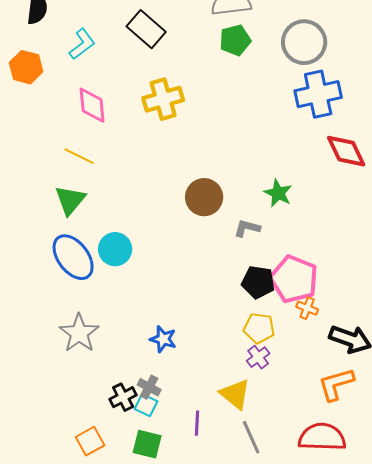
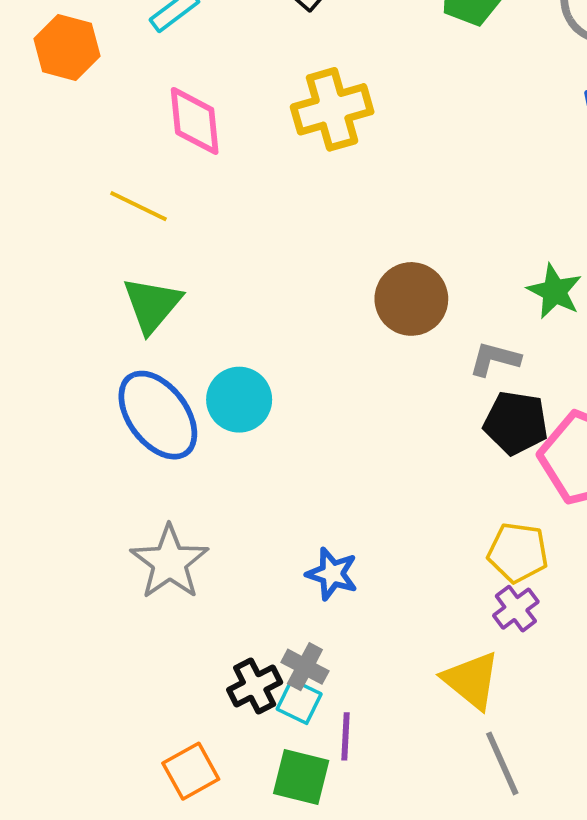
yellow line: (79, 156) -> (139, 206), moved
black pentagon: (258, 282) -> (516, 423), moved
purple line: (197, 423) -> (346, 736), moved

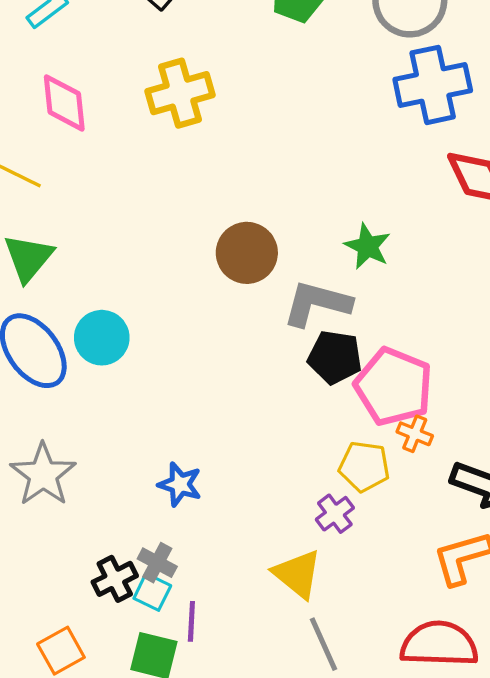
gray L-shape: (495, 359) -> (317, 303), size x1.6
yellow pentagon: (518, 552) -> (364, 466), moved

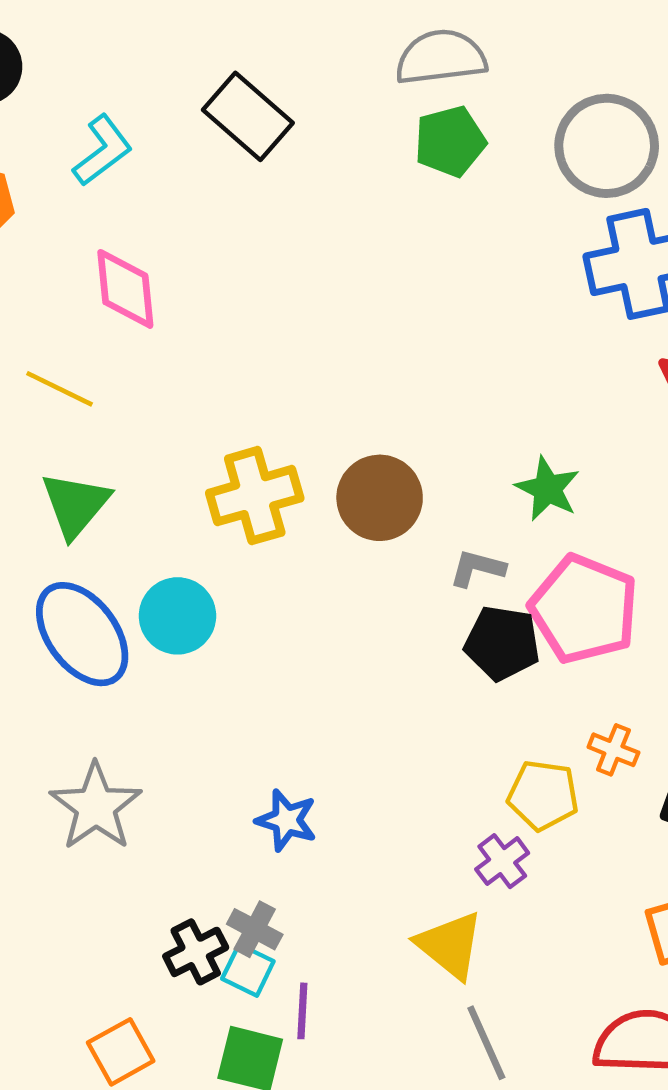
yellow cross: (180, 93) -> (255, 496), moved
gray L-shape: (317, 303) -> (477, 568), size x0.6
pink pentagon: (394, 387) -> (584, 609), moved

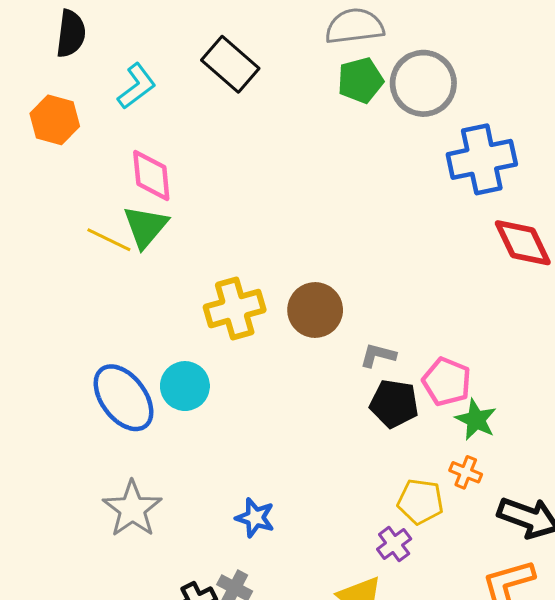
gray circle: (607, 146) -> (423, 83), moved
green star: (548, 489) -> (476, 420), moved
green triangle: (75, 505) -> (145, 227), moved
pink pentagon: (584, 609) -> (447, 382), size x0.7

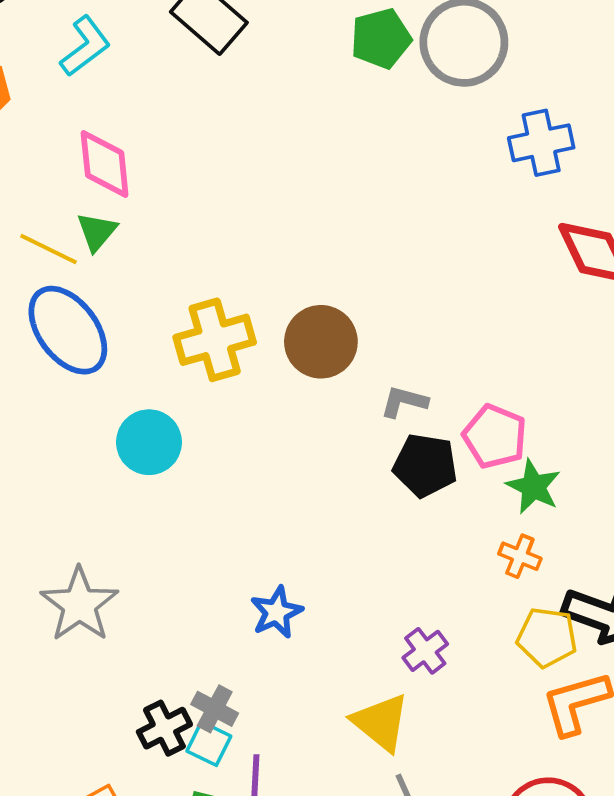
blue cross: (482, 159) -> (541, 143), size x0.7
green triangle: (145, 227) -> (97, 232), size x0.7
blue ellipse: (124, 398) -> (68, 330), moved
yellow pentagon: (420, 502) -> (547, 637), moved
blue star: (255, 518) -> (276, 612), moved, turned 30

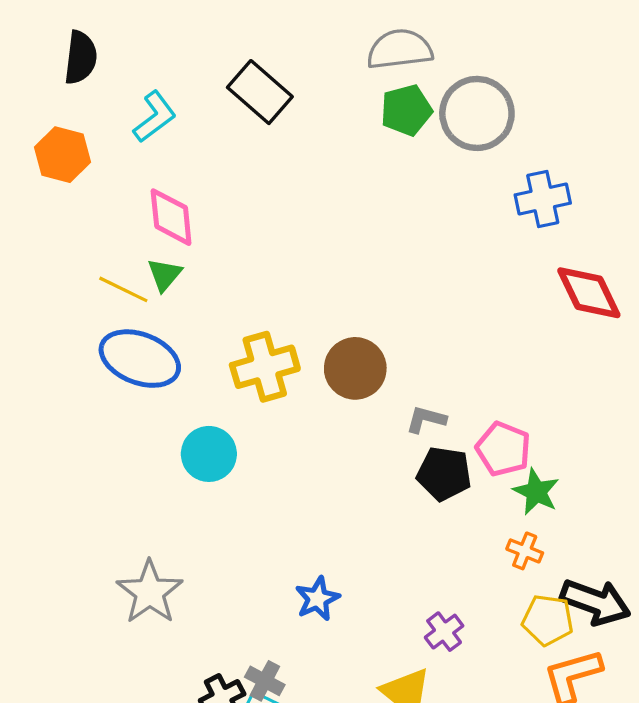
blue ellipse: (68, 330) -> (140, 359), turned -32

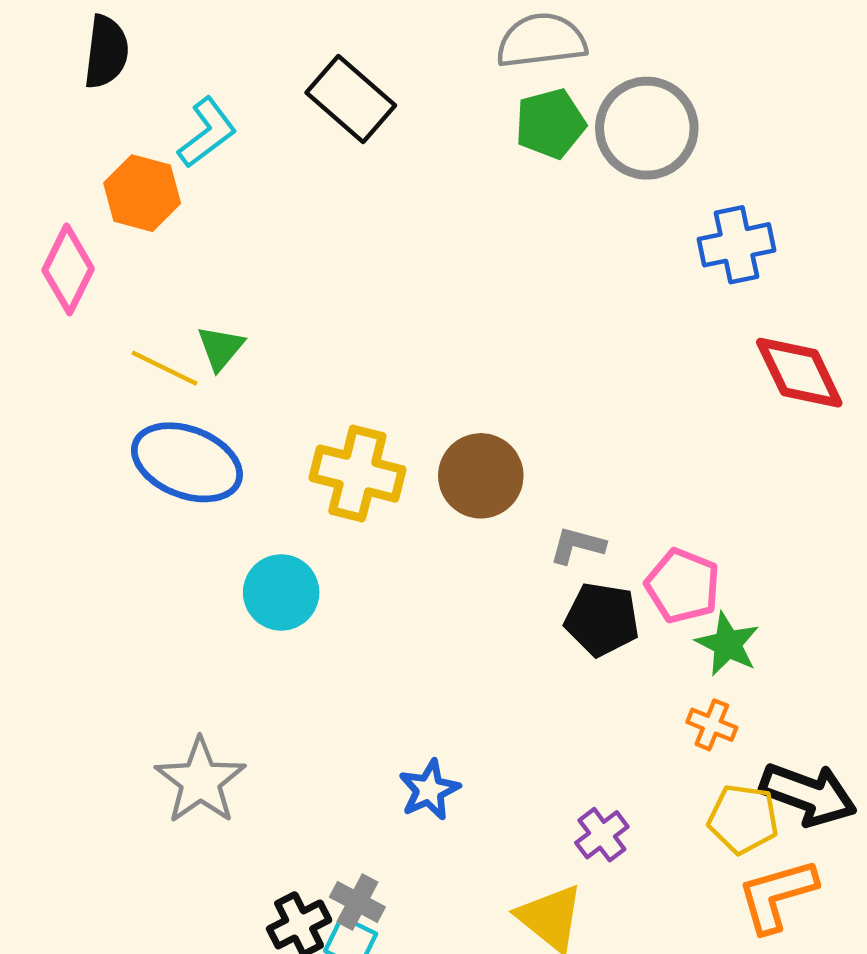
orange hexagon: (62, 155) -> (142, 193), moved
pink diamond: (171, 217) -> (68, 269), moved, turned 32
yellow cross: (265, 367) -> (357, 474), turned 30

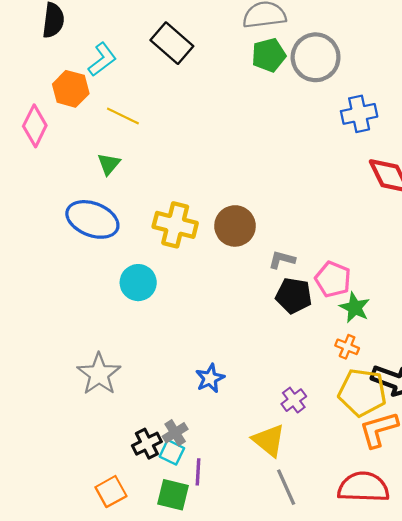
yellow line: (165, 368) -> (123, 116), moved
yellow pentagon: (743, 819) -> (362, 392), size x1.4
gray cross: (357, 902) -> (175, 433), turned 30

